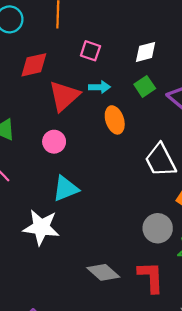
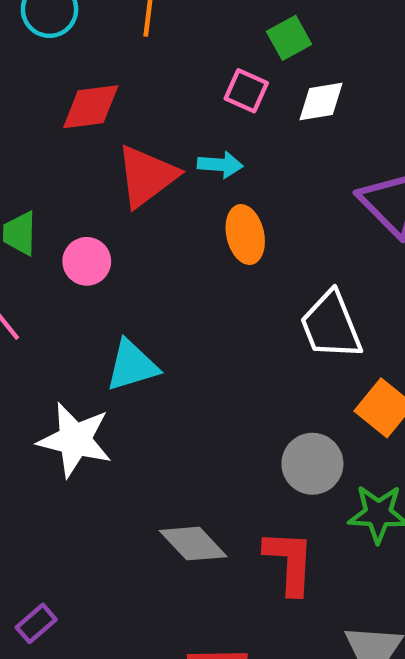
pink square: (90, 51) -> (246, 91), moved
green square: (145, 86) -> (289, 38), moved
pink circle: (54, 142) -> (87, 261), moved

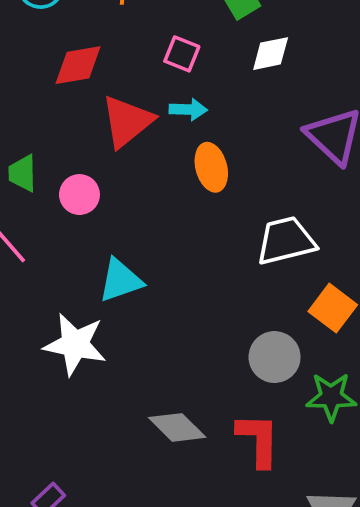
pink square: (246, 91) -> (182, 54), moved
white trapezoid: (331, 325) -> (286, 241), turned 100

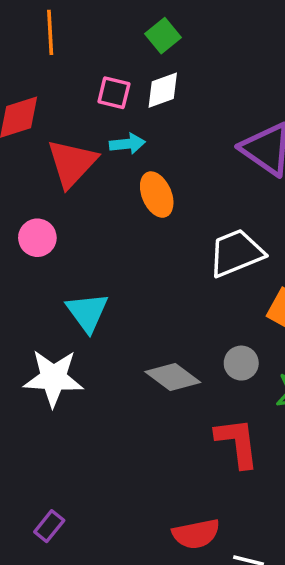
white diamond: (271, 54) -> (163, 90), moved
cyan triangle: (121, 280) -> (87, 312), turned -39
gray circle: (275, 357) -> (241, 363), size x0.7
gray diamond: (177, 427) -> (173, 377), moved

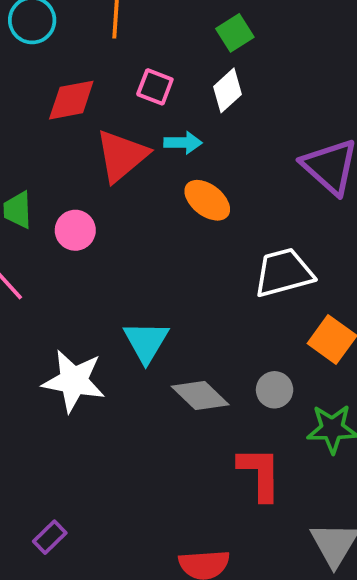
white diamond: (163, 90) -> (228, 90), turned -30
pink square: (114, 93) -> (155, 87), moved
orange ellipse: (157, 195) -> (207, 200), turned -36
cyan triangle: (87, 312) -> (146, 342), moved

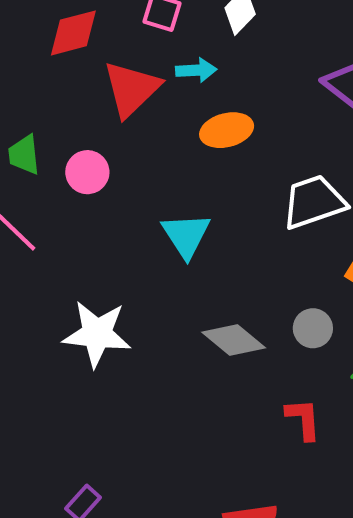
orange ellipse: (207, 200) -> (227, 130), turned -48
cyan triangle: (146, 342) -> (186, 235), moved
red L-shape: (260, 474) -> (303, 419), size x0.7

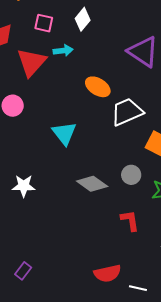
orange ellipse: (227, 130) -> (98, 87), moved, turned 50
white star: (97, 334) -> (24, 186), size x0.7

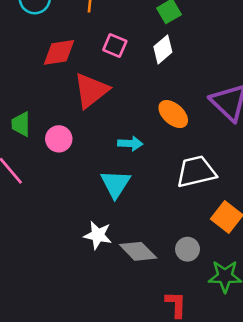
cyan arrow: (63, 51) -> (130, 144), moved
orange ellipse: (98, 87) -> (173, 114), moved
white star: (24, 186) -> (98, 235), moved

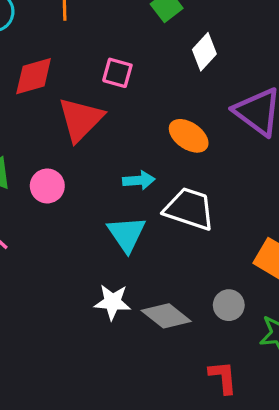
pink square: (115, 45) -> (117, 73), moved
white diamond: (163, 49) -> (204, 52), moved
white trapezoid: (196, 172) -> (189, 209), moved, turned 39

